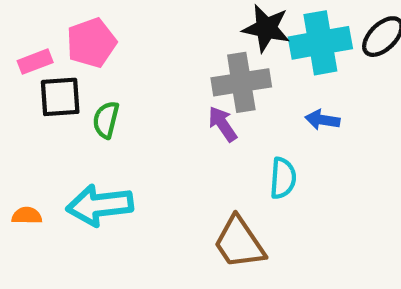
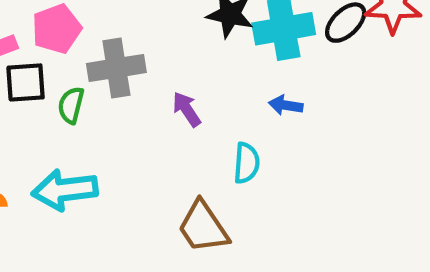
gray cross: (241, 82) -> (116, 68), moved

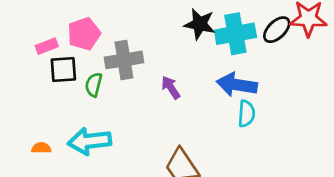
blue arrow: (286, 105) -> (237, 85), size x1.8
cyan semicircle: (246, 163) -> (246, 114), moved

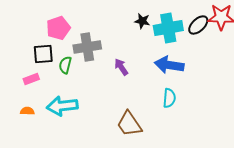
black star: (200, 24) -> (142, 21), size x0.7
pink rectangle: (47, 46) -> (31, 79), moved
cyan semicircle: (246, 114) -> (169, 98), moved

